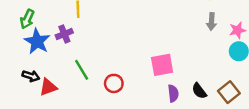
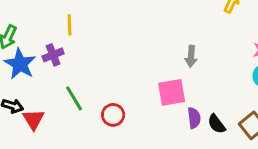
gray arrow: (212, 22) -> (191, 56), moved
red triangle: (48, 87) -> (34, 119), turned -42
purple semicircle: (173, 93) -> (194, 118), moved

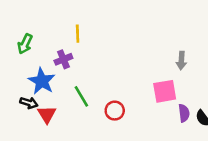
blue star: (20, 64) -> (42, 81), moved

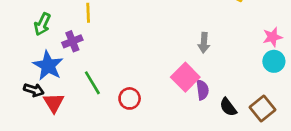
green arrow: (25, 44) -> (42, 24), moved
pink square: (165, 91) -> (185, 77), turned -35
purple semicircle: (184, 113) -> (202, 90), moved

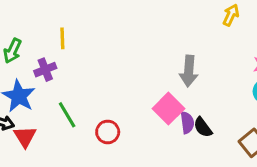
gray arrow: (204, 43) -> (189, 71), size x1.4
black semicircle: (228, 107) -> (203, 127), moved

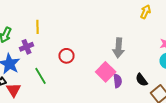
black semicircle: (203, 127) -> (142, 80), moved
red circle: (108, 132) -> (66, 56), moved

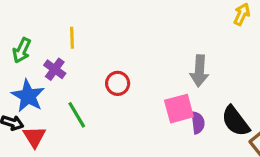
purple cross: (26, 47) -> (55, 69), turned -32
pink square: (106, 72) -> (179, 109), turned 30
black semicircle: (142, 80) -> (236, 121), size x1.5

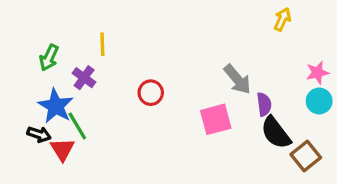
gray arrow: (199, 71) -> (237, 79), turned -44
green line: (77, 115) -> (77, 126), moved
purple semicircle: (198, 123) -> (264, 104), moved

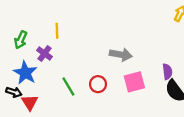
gray arrow: (237, 79) -> (121, 55), moved, turned -40
red circle: (151, 93) -> (98, 84), moved
green line: (77, 126) -> (68, 86), moved

